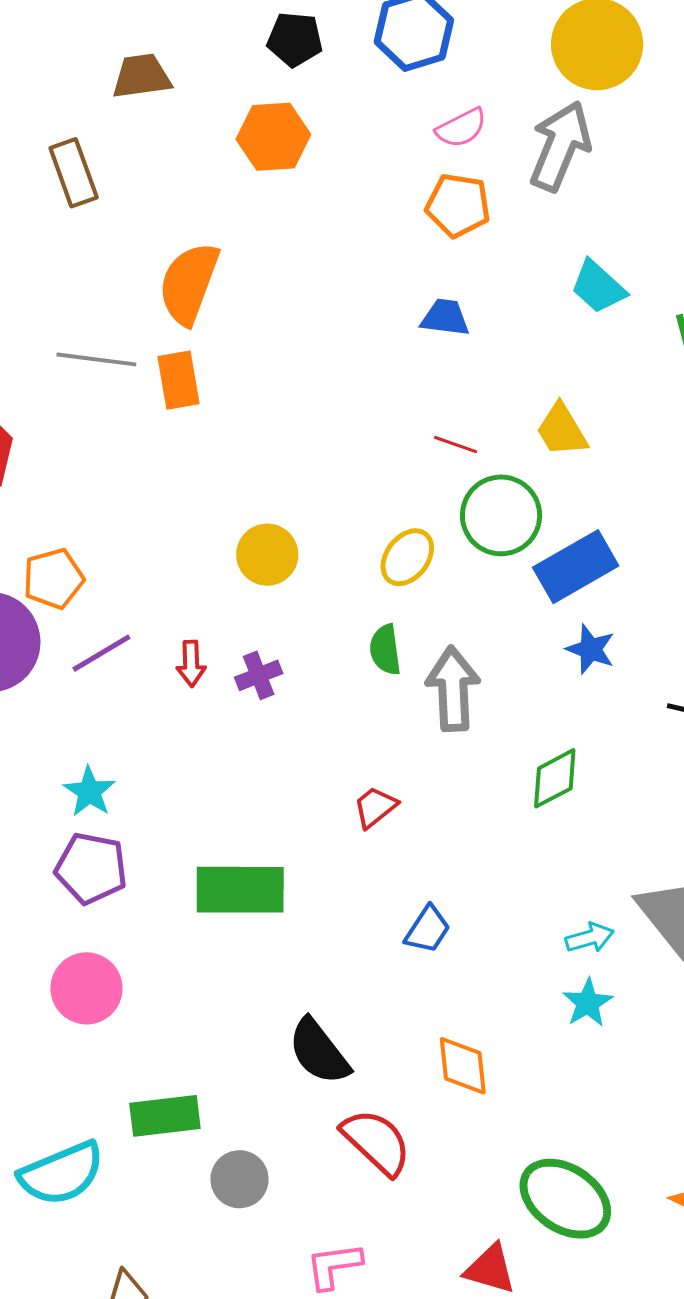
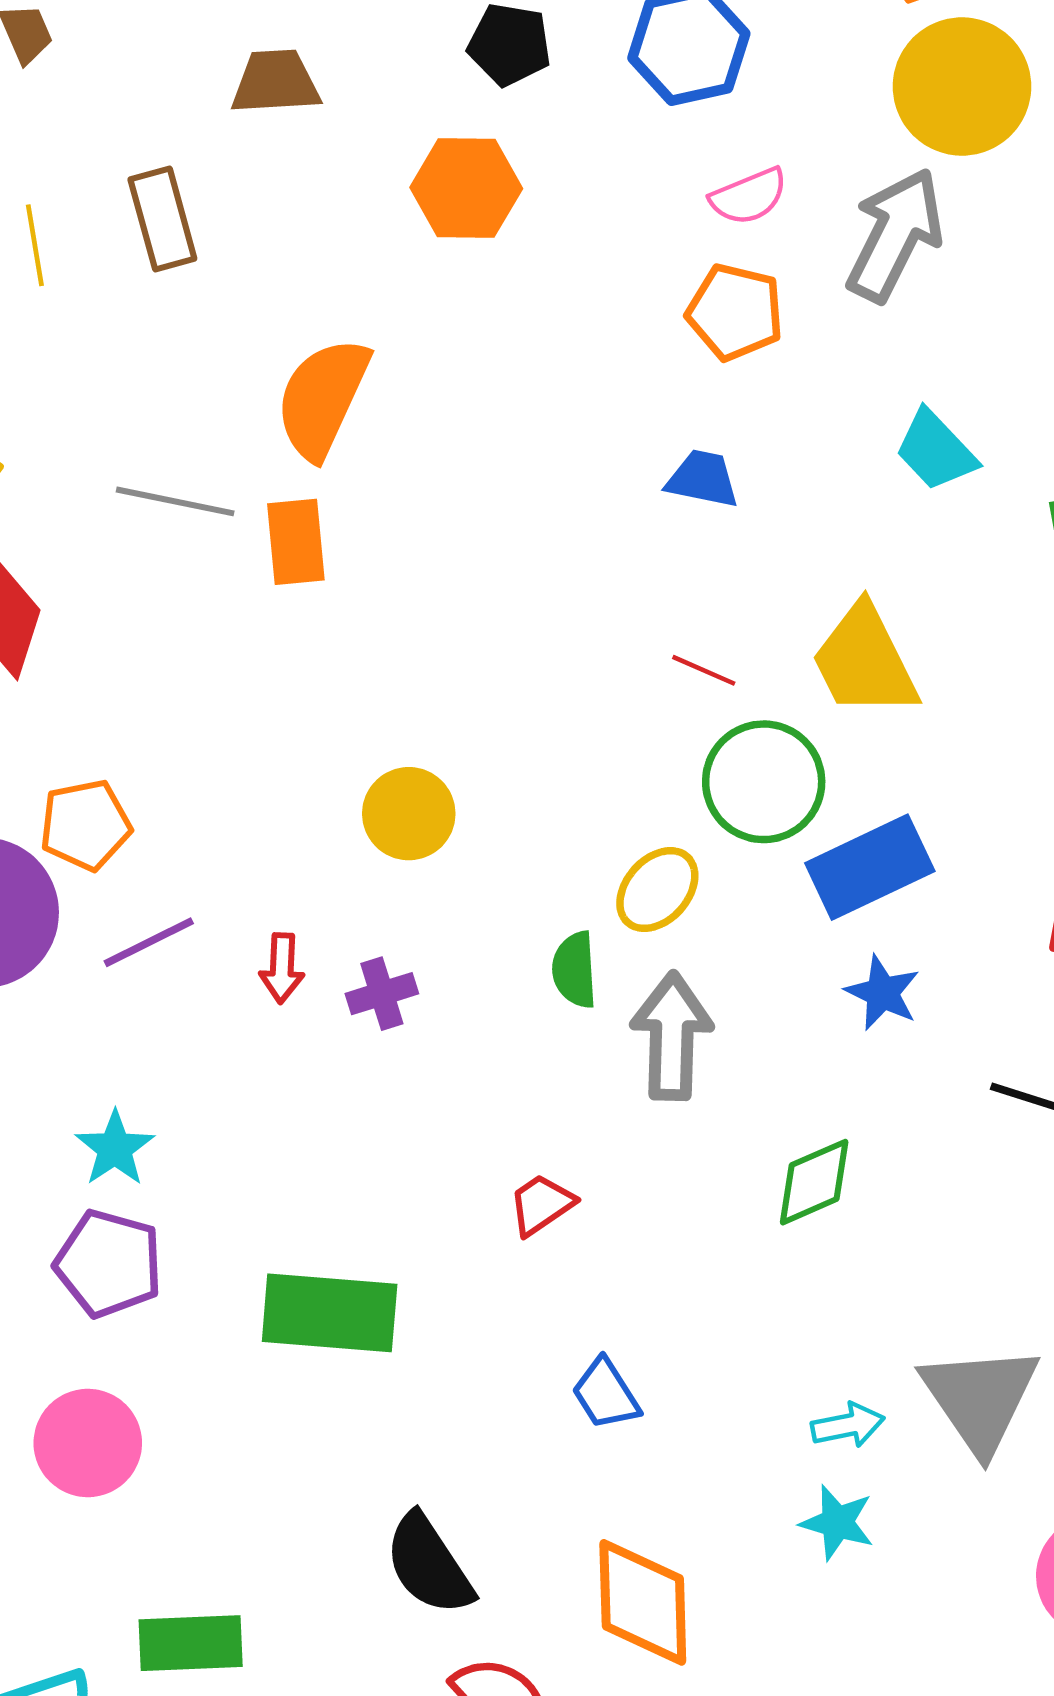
yellow trapezoid: (562, 430) -> (864, 661), size x1.4
yellow ellipse: (407, 557) -> (657, 890), moved
blue trapezoid: (428, 930) -> (606, 1394), turned 110
cyan star: (588, 1003) -> (837, 1523), turned -30
orange diamond: (463, 1066) -> (643, 1602), size x1.4

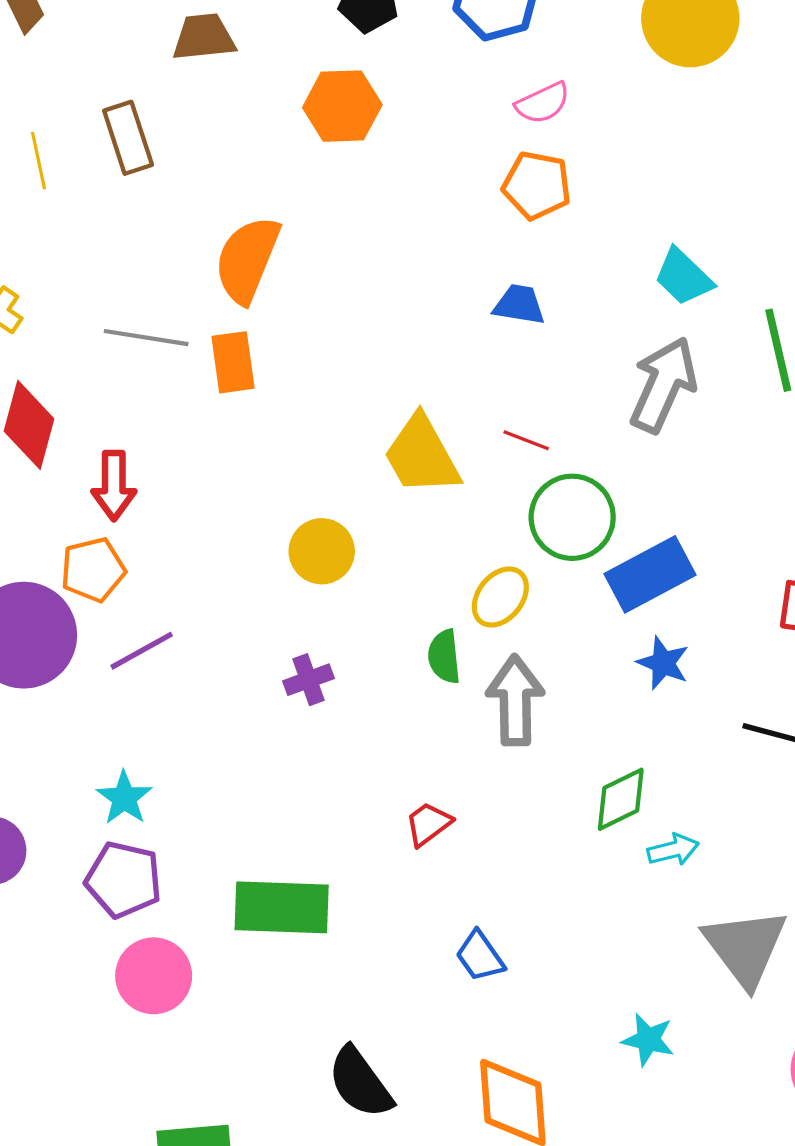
gray arrow: (895, 235) -> (663, 385), moved
yellow trapezoid: (864, 661) -> (422, 455), moved
red arrow: (282, 968) -> (114, 485), moved, size x1.4
cyan arrow: (848, 1425) -> (673, 850), moved
pink circle: (88, 1443) -> (154, 976), moved

